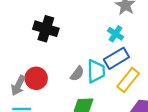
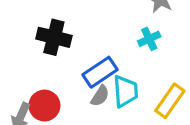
cyan cross: (116, 34) -> (149, 39), turned 35
blue rectangle: (116, 58) -> (100, 72), moved

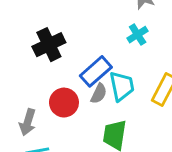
black cross: (54, 37) -> (49, 45), turned -32
red circle: (44, 106) -> (64, 103), moved

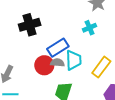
gray semicircle: (99, 94) -> (57, 63), turned -120
red circle: (64, 103) -> (44, 65), moved

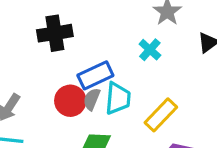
cyan cross: (90, 28) -> (150, 50), turned -32
gray semicircle: (57, 63) -> (92, 99), turned -80

